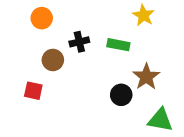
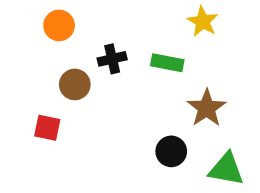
black circle: (121, 95) -> (171, 151), moved

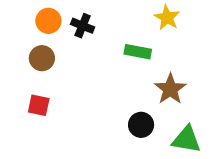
black cross: (112, 59) -> (83, 26), moved, turned 35
brown circle: (75, 84) -> (42, 58), moved

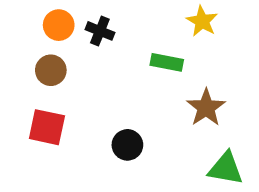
red square: (39, 105) -> (47, 127), size x1.4
black circle: (141, 125) -> (127, 145), moved

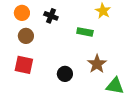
orange circle: (59, 25) -> (22, 13), moved
brown star: (206, 108) -> (97, 64), moved

